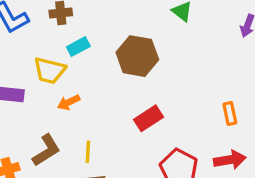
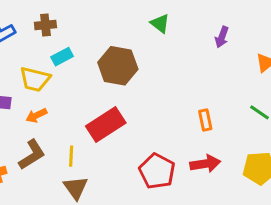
orange arrow: (69, 102) -> (36, 115), moved
red rectangle: (148, 118) -> (106, 124), moved, size x1.4

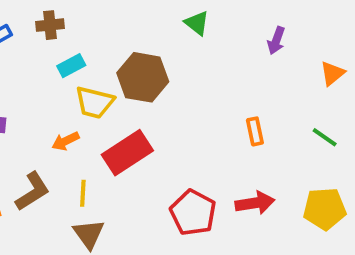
yellow trapezoid: (35, 79) -> (94, 102), moved
orange arrow: (36, 115) -> (65, 141), moved
orange rectangle: (205, 120) -> (255, 131), moved

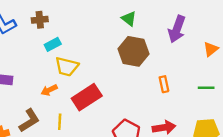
purple arrow: (276, 41) -> (177, 29), size x1.6
brown hexagon: (143, 77) -> (134, 51), moved
green line: (325, 137) -> (206, 88), turned -35

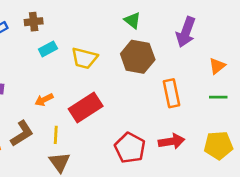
orange triangle: (211, 49) -> (217, 66), moved
yellow trapezoid: (67, 67) -> (84, 58), moved
orange rectangle: (164, 84) -> (172, 93), size x1.5

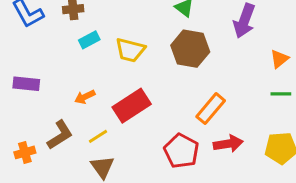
orange rectangle: (172, 93) -> (211, 109), moved, turned 52
yellow line: (56, 135) -> (98, 136), turned 54

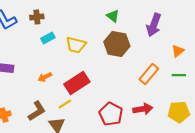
orange rectangle: (211, 109) -> (149, 74), moved
brown L-shape: (60, 135) -> (37, 111), moved
yellow line: (98, 136) -> (65, 104), moved

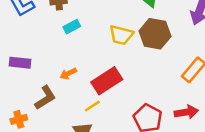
yellow trapezoid: (76, 45) -> (121, 35), moved
brown L-shape: (37, 111) -> (45, 98), moved

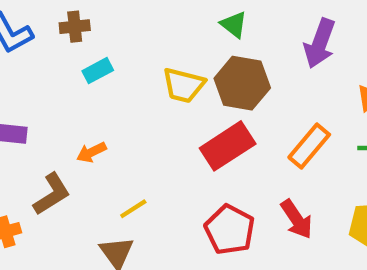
red rectangle: (107, 81) -> (228, 146), moved
red arrow: (186, 112) -> (297, 219), turned 65

